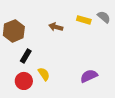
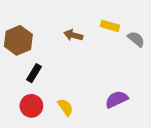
gray semicircle: (104, 17) -> (136, 39), moved
yellow semicircle: (44, 74) -> (65, 107), moved

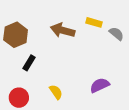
brown arrow: (73, 35) -> (63, 30), size x1.5
red circle: (31, 106) -> (19, 98), moved

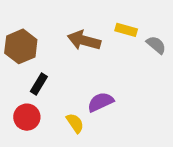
purple semicircle: (100, 85) -> (101, 102), moved
red circle: (19, 98) -> (27, 117), moved

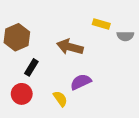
brown arrow: (84, 40) -> (70, 47), moved
gray semicircle: (156, 45) -> (125, 36), turned 140

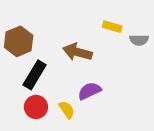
black rectangle: (31, 67) -> (35, 75), size x1.5
red circle: (22, 94) -> (36, 107), moved

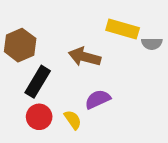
yellow rectangle: (112, 27) -> (123, 29), size x1.5

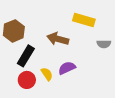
gray semicircle: (152, 44) -> (104, 44), moved
yellow semicircle: (73, 120) -> (47, 74), moved

